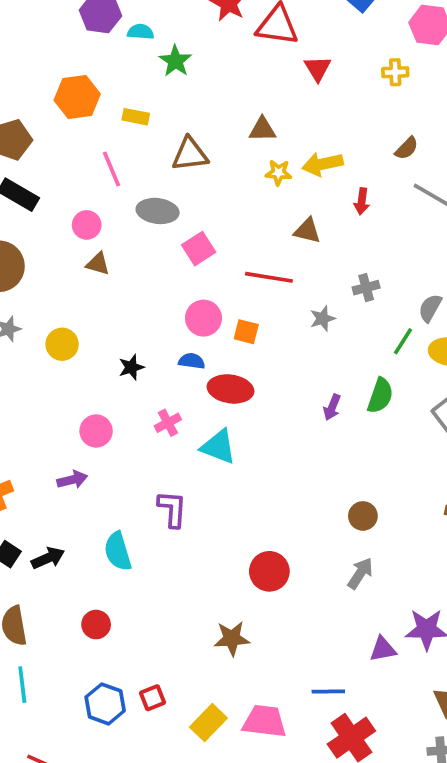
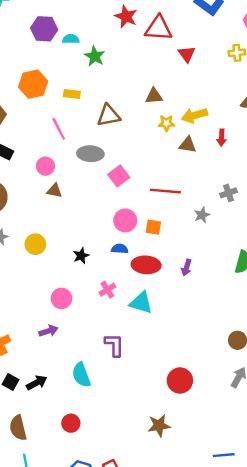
brown triangle: (307, 231) -> (188, 145), moved
purple arrow: (332, 407) -> (186, 268), moved

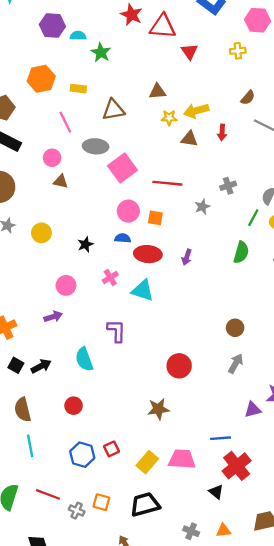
pink square: (119, 176) -> (123, 168), size x1.4

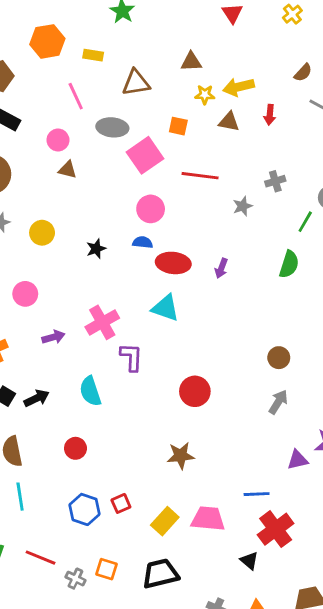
yellow cross: (238, 51) -> (292, 14), turned -35
orange square: (155, 218) -> (178, 126), moved
pink cross: (110, 277) -> (102, 322), moved, size x1.6
pink circle: (66, 285) -> (25, 294), moved
red circle: (179, 366) -> (195, 391), moved

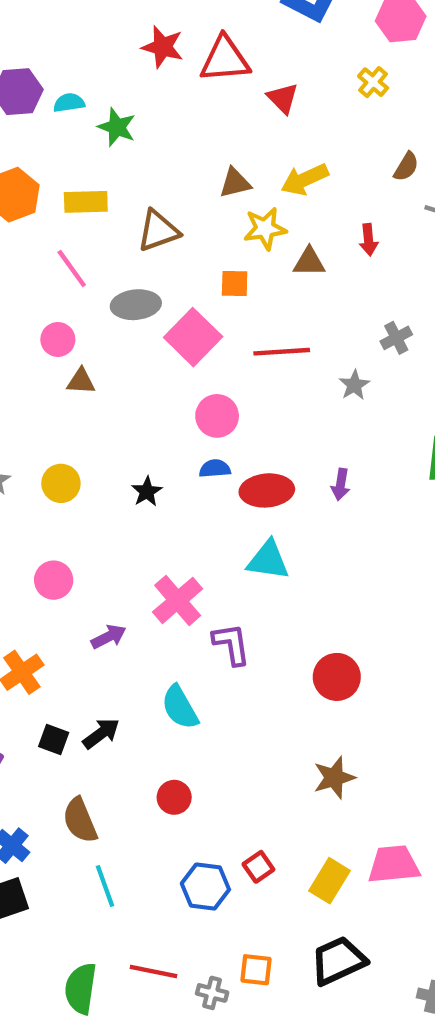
yellow rectangle: (93, 55) -> (86, 202), size x1.4
yellow arrow: (239, 87) -> (305, 179), moved
yellow star: (205, 95) -> (265, 229), size x1.4

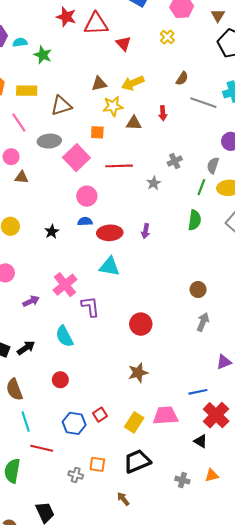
red line: (154, 972) -> (42, 448), moved

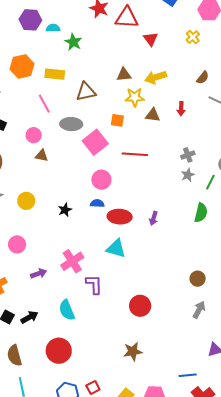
gray star: (154, 183) -> (188, 175), moved
red circle: (60, 380) -> (59, 351), size x1.6

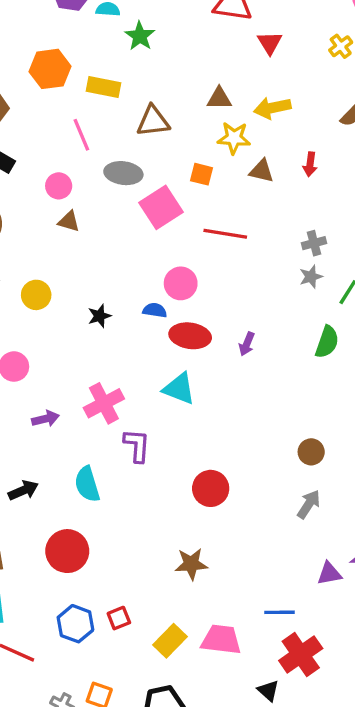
pink circle: (101, 180) -> (181, 283), moved

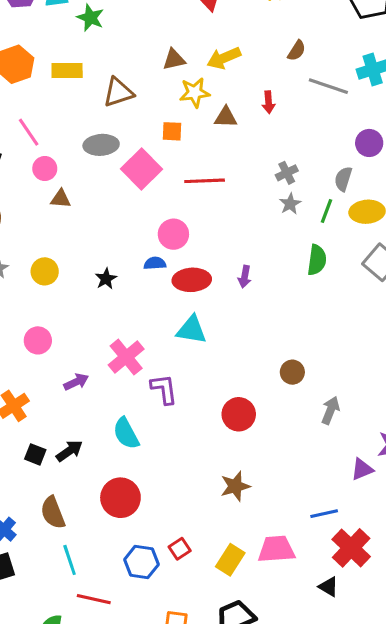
pink line: (81, 135) -> (29, 132), moved
brown circle: (311, 452) -> (292, 372), moved

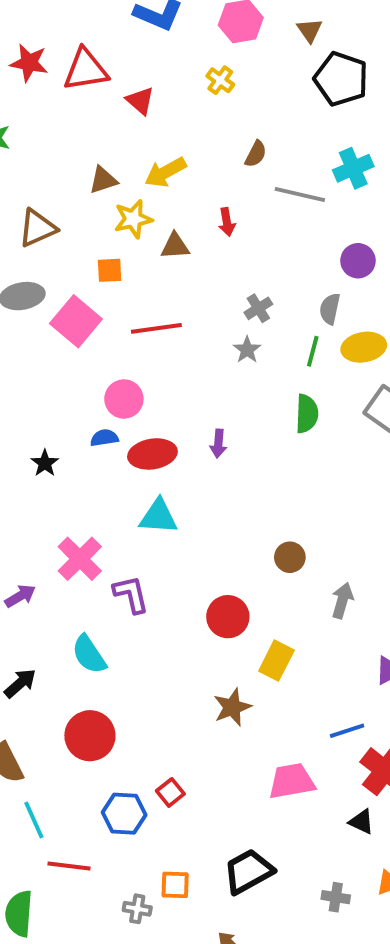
gray star: (290, 204) -> (247, 350), moved
yellow rectangle: (230, 560) -> (276, 661), moved

